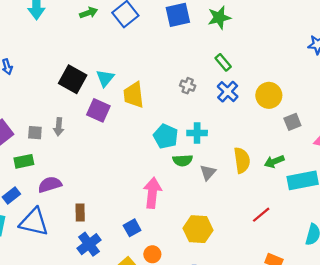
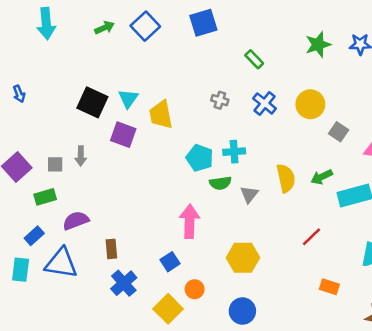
green star: (219, 18) -> (318, 45), moved
green rectangle: (223, 62) -> (254, 59), moved
gray square: (292, 122) -> (339, 132), turned -30

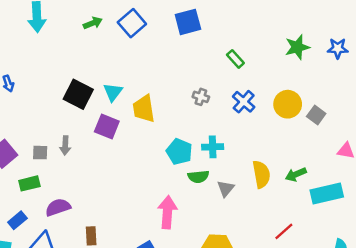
gray square: (339, 132) -> (316, 115), moved

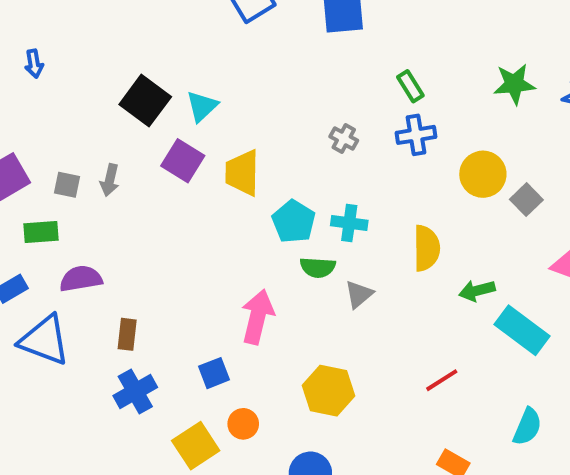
blue cross: (244, 102) -> (416, 135), moved, turned 30
yellow trapezoid: (144, 109) -> (242, 173), moved
yellow semicircle: (261, 174) -> (426, 248), moved
cyan rectangle: (327, 193) -> (522, 330), turned 40

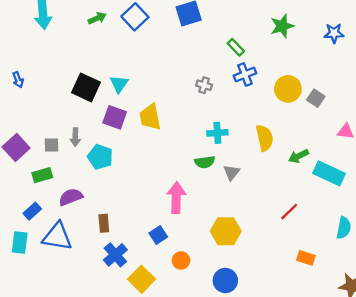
green star: (514, 84) -> (282, 26), moved
cyan pentagon: (294, 221) -> (100, 157), moved
yellow square: (196, 446) -> (142, 279), moved

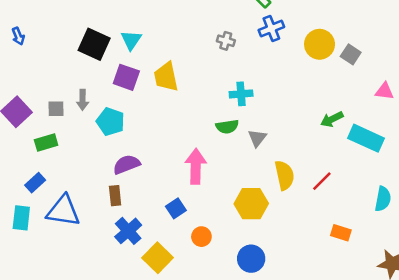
yellow semicircle: (265, 138) -> (284, 175), moved
purple semicircle: (71, 197) -> (126, 164), moved

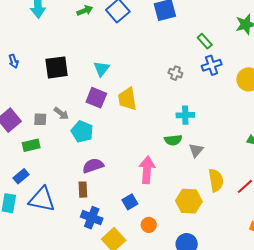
black square: (94, 44) -> (57, 67), moved, turned -35
gray arrow: (83, 100) -> (61, 113), turned -56
blue cross: (128, 231) -> (92, 218), turned -30

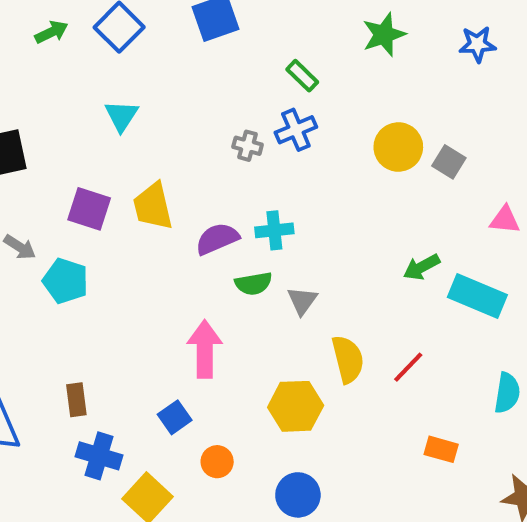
blue cross: (212, 65) -> (296, 130), moved
cyan triangle: (102, 69) -> (122, 116), moved
purple semicircle: (93, 166) -> (217, 239), moved

